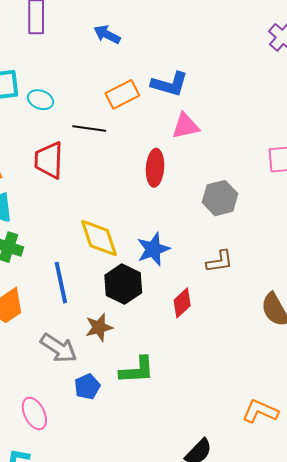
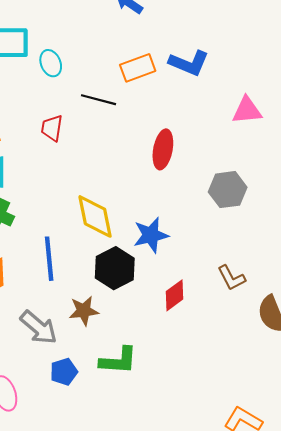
cyan ellipse: (41, 100) -> (51, 63), turned 40
pink triangle: (185, 126) -> (247, 110), moved
red trapezoid: (49, 160) -> (52, 128), size x0.7
brown L-shape: (220, 261) -> (231, 278), moved, turned 64

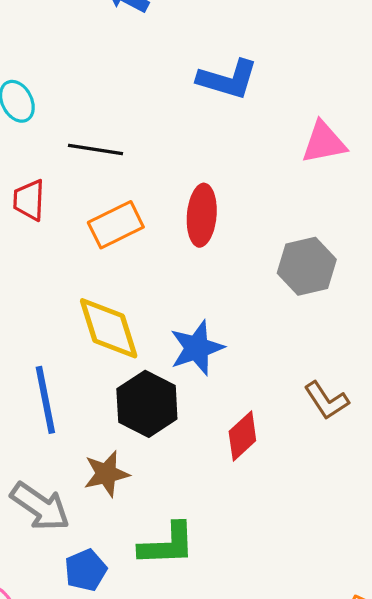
orange rectangle: (138, 68) -> (116, 225), moved

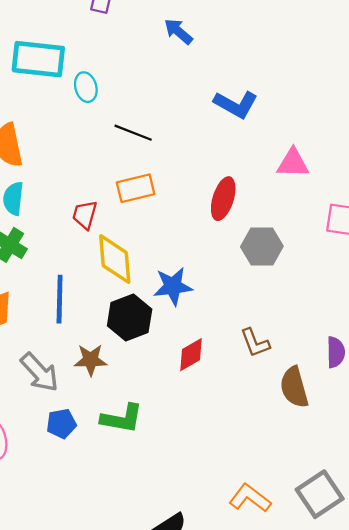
red trapezoid: (29, 200) -> (85, 215), moved
red ellipse: (202, 215) -> (223, 199), moved

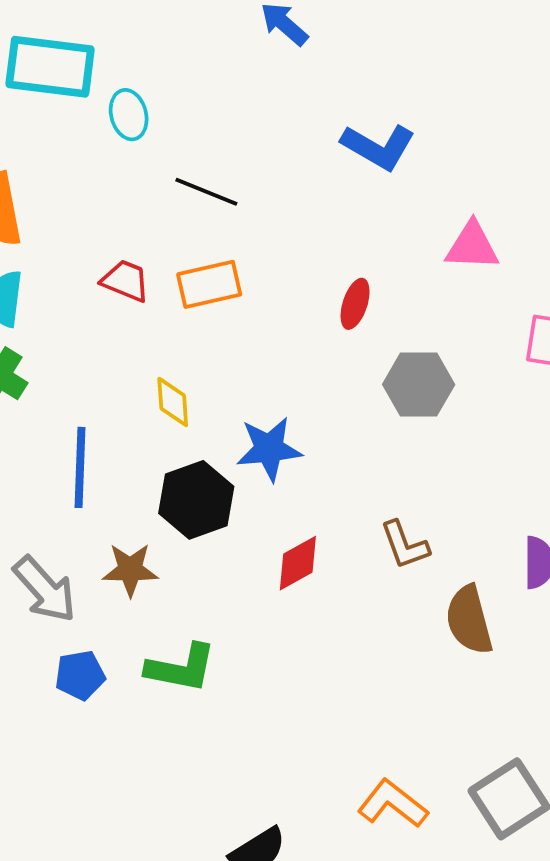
red ellipse: (223, 199) -> (355, 304), size x0.7
red trapezoid: (85, 215) -> (126, 281), moved, turned 96
yellow diamond: (115, 259) -> (173, 402), size x0.6

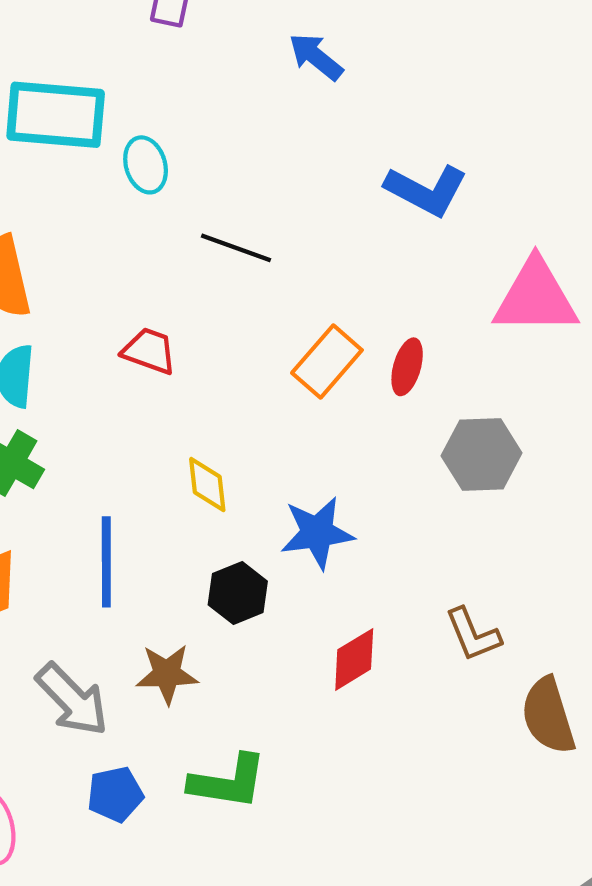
pink triangle: (472, 246) -> (536, 297), size x1.4
orange rectangle: (209, 284) -> (327, 362), moved, turned -34
black hexagon: (196, 500) -> (238, 593), size x0.7

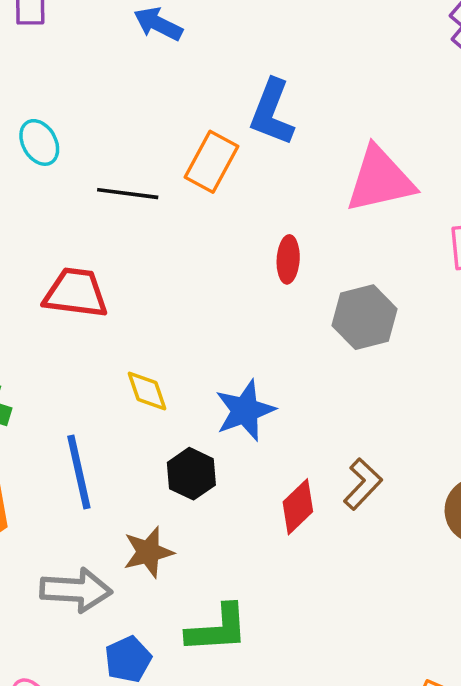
blue L-shape: (426, 190) -> (272, 112), turned 96
red trapezoid: (149, 351) -> (76, 293), size x1.4
orange rectangle: (327, 362) -> (212, 162), moved
brown L-shape: (473, 635) -> (363, 484), moved, turned -102
gray arrow: (72, 700) -> (76, 590), turned -30

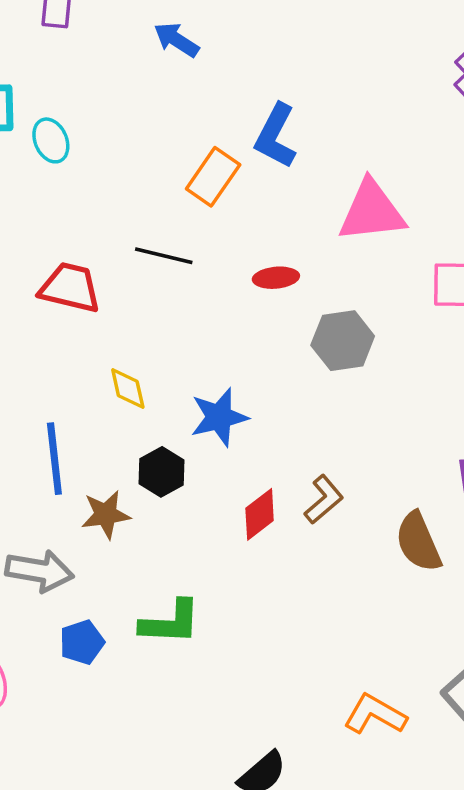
black line: (128, 194) -> (164, 256), moved
red ellipse: (288, 259) -> (276, 278), turned 75
brown star: (148, 552) -> (106, 514), moved

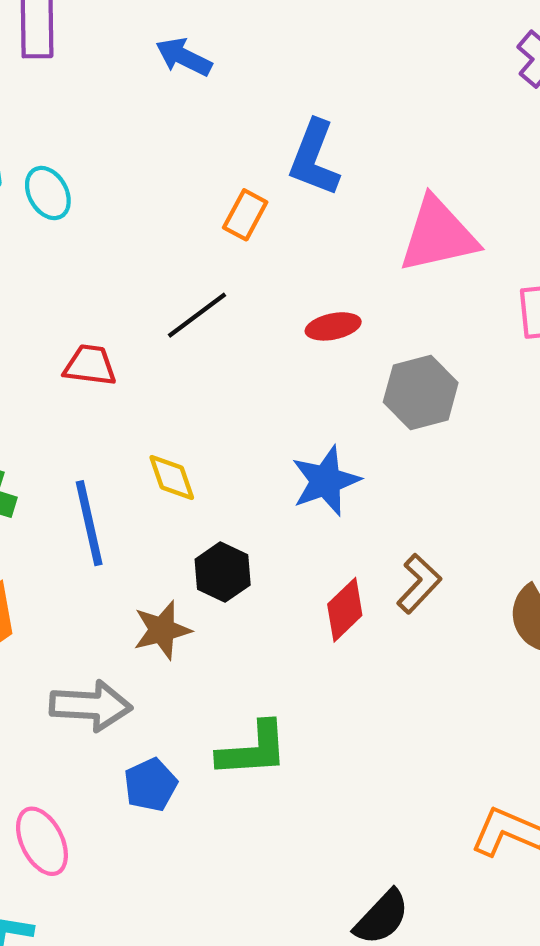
orange rectangle: (213, 177) -> (245, 215), size x0.7
black line: (164, 256) -> (197, 315), turned -44
red trapezoid: (70, 288) -> (90, 365), size x0.7
blue star: (219, 417) -> (326, 481), moved
blue line: (54, 459) -> (89, 523), moved

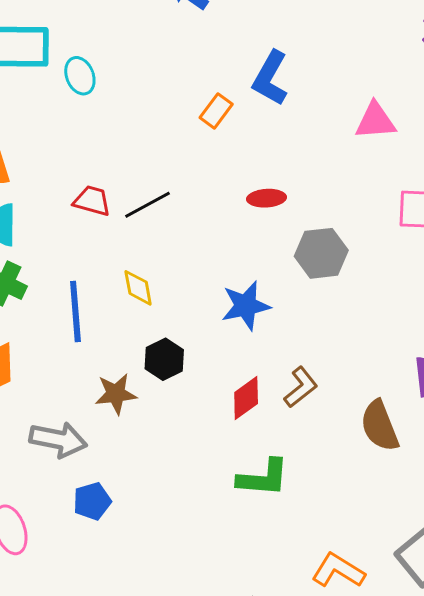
pink triangle: (438, 235) -> (375, 121), moved, size x0.7
black line: (197, 315) -> (148, 205), moved
green L-shape: (253, 750) -> (263, 478), moved

